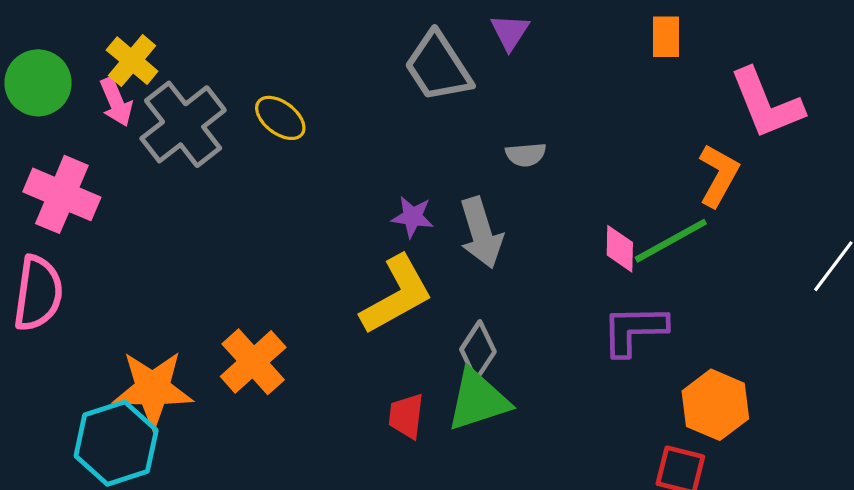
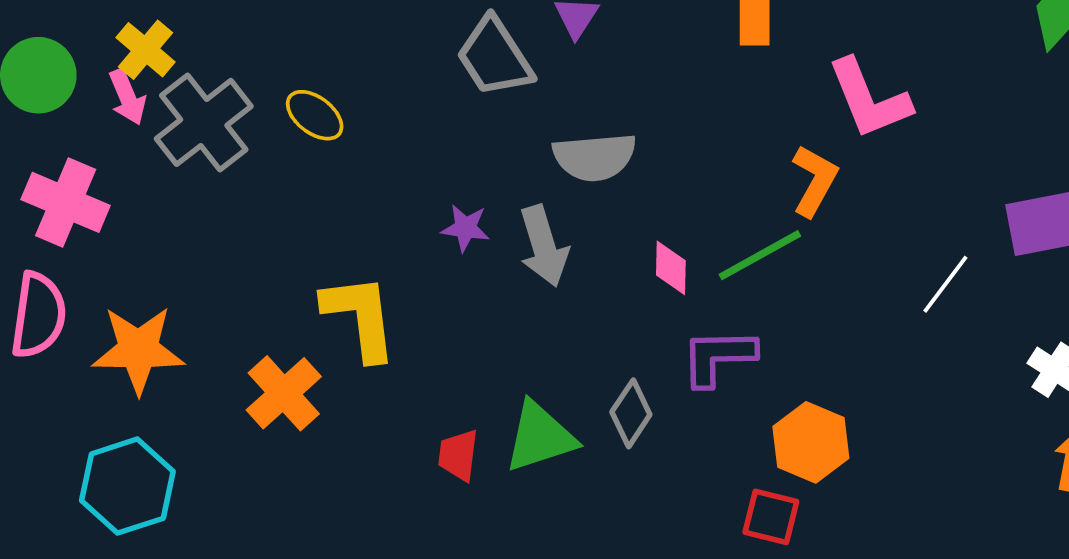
gray semicircle: (526, 155) -> (595, 157), size x1.8
pink diamond: (620, 249) -> (671, 268), moved
yellow L-shape: (397, 295) -> (360, 317), moved, turned -68
gray diamond: (478, 351) -> (631, 413), moved
orange star: (153, 389) -> (138, 350), moved

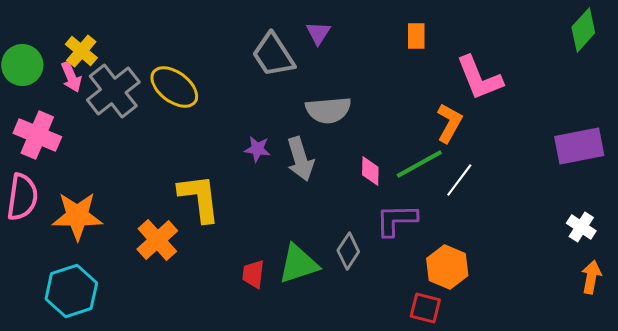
yellow ellipse: (315, 115) -> (174, 87), size x1.5
white line: (945, 284) -> (459, 180), moved

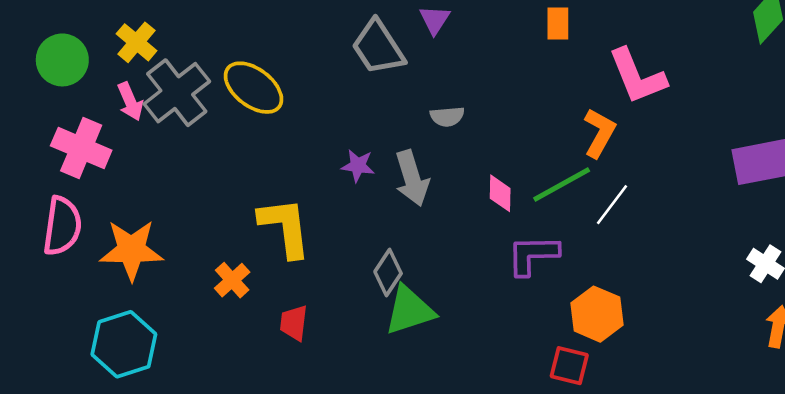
pink arrow: (71, 77) -> (130, 101), moved
gray semicircle: (328, 110) -> (447, 117), size x0.6
orange cross: (157, 240) -> (232, 280), size x0.7
gray diamond: (348, 251) -> (388, 273), moved
red trapezoid: (253, 274) -> (294, 323), moved

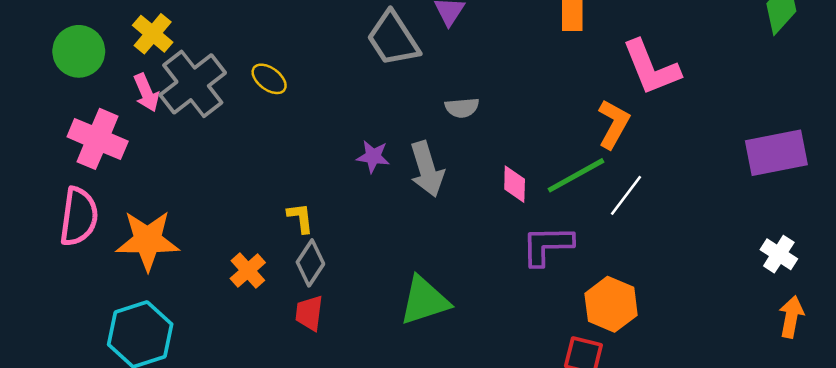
yellow ellipse: (253, 88) -> (269, 79), size x0.6
yellow L-shape: (285, 227) -> (300, 218), size x0.5
gray diamond: (388, 273) -> (310, 263), moved

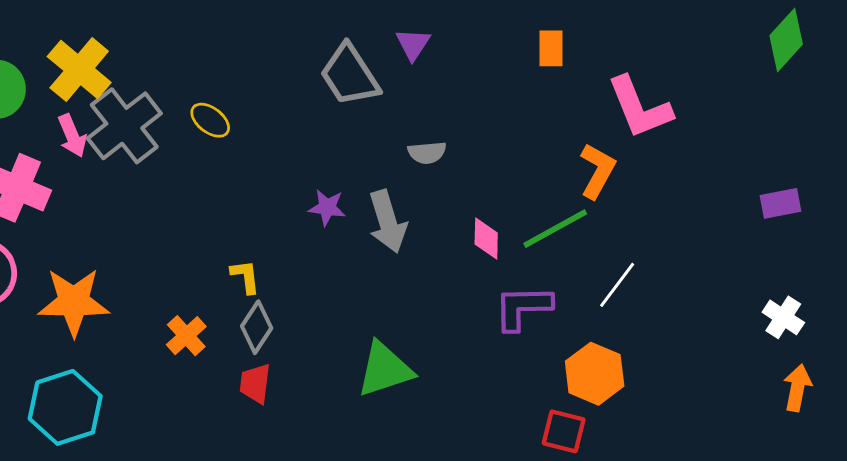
yellow cross: (153, 34) -> (79, 69), size x1.4
purple rectangle: (776, 153) -> (780, 203), size x0.6
white line: (626, 195) -> (617, 285), moved

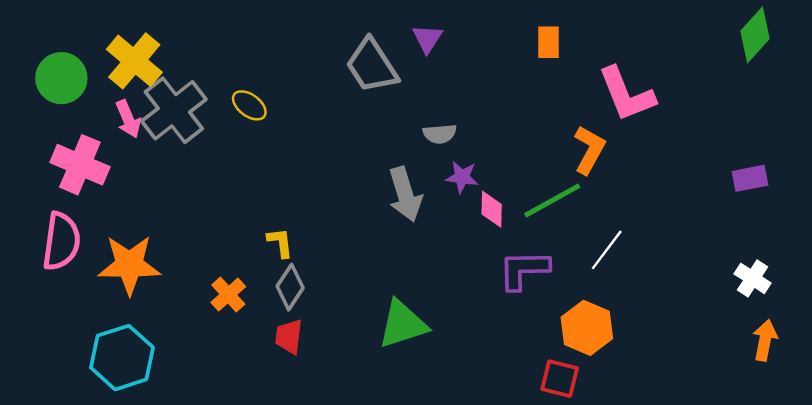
purple star: (327, 207) -> (462, 177), moved

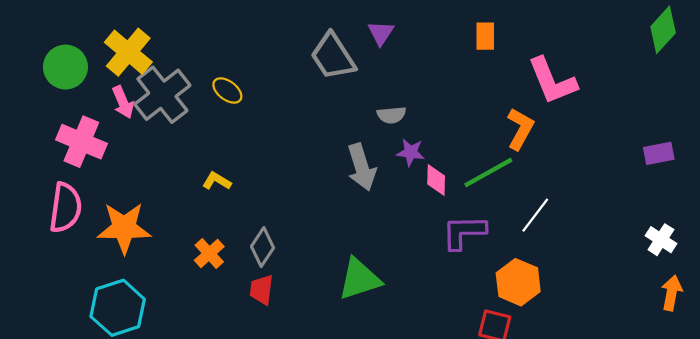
yellow L-shape: (280, 243) -> (217, 181), moved, turned -52

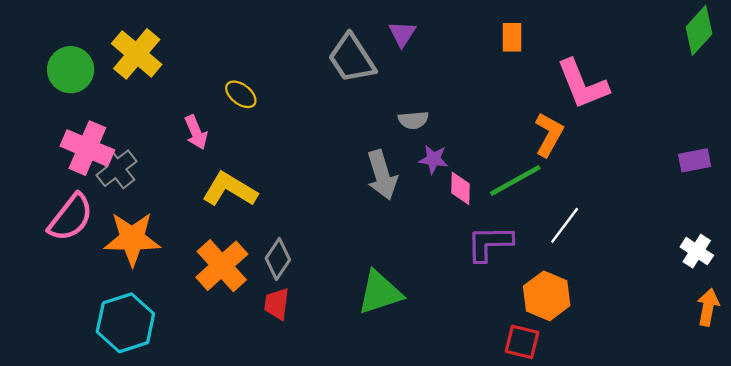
gray cross: (162, 95) -> (117, 168), moved, size x0.7
pink arrow: (123, 102) -> (196, 132), moved
yellow L-shape: (217, 181) -> (230, 189), size x1.8
pink semicircle: (65, 208) -> (71, 218), turned 30
orange cross: (209, 253) -> (222, 266), size x1.6

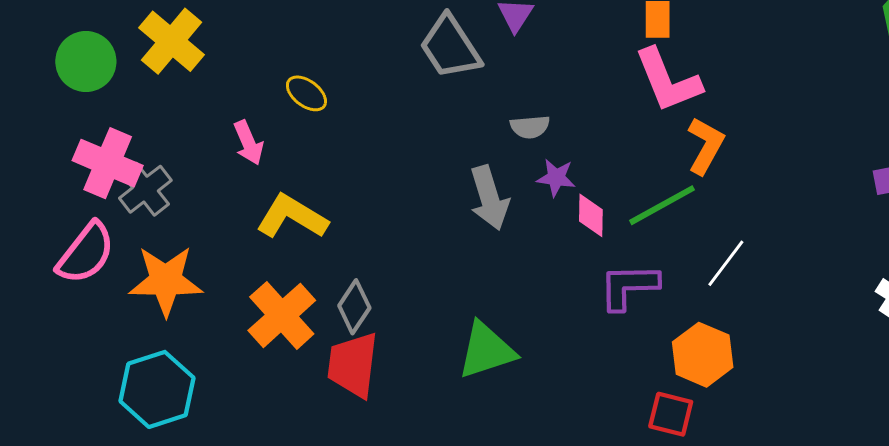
pink L-shape: (583, 84) -> (668, 80), moved
red trapezoid: (277, 304) -> (353, 365), size x1.6

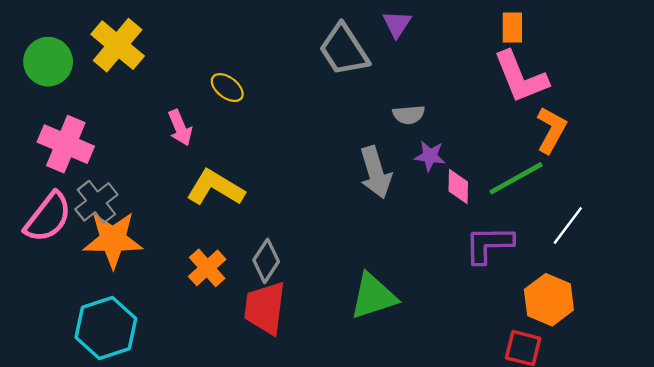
gray cross: (145, 189) -> (96, 202), moved
orange cross: (282, 315) -> (207, 268), size x0.7

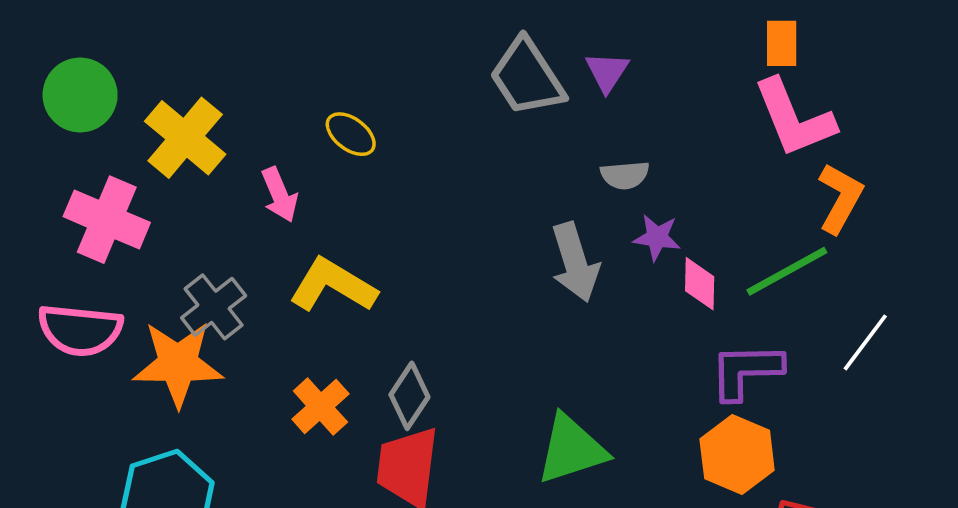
purple triangle: (397, 24) -> (607, 72), moved
yellow cross: (118, 45) -> (185, 138), moved
gray cross: (96, 202) -> (214, 307), moved
pink semicircle: (48, 217) -> (80, 330), turned 58
orange hexagon: (549, 300) -> (737, 455), moved

